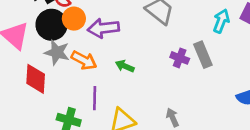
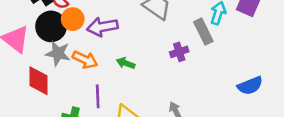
gray rectangle: (203, 55) -> (203, 32), moved
purple cross: (180, 58) -> (179, 52), turned -36

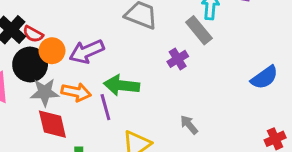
green arrow: (126, 63) -> (122, 85), size x1.6
red diamond: (38, 81) -> (52, 124), moved
purple line: (98, 96) -> (105, 107), moved

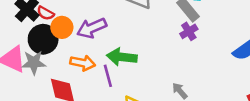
purple cross: (178, 59) -> (189, 31), moved
gray star: (45, 92) -> (34, 63), moved

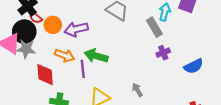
red semicircle: (46, 13) -> (36, 18), moved
purple cross: (189, 31) -> (163, 53), moved
black circle: (43, 39) -> (24, 32), moved

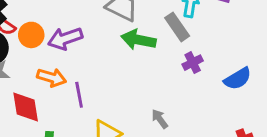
green arrow: (96, 56) -> (138, 40), moved

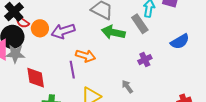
purple cross: (193, 63) -> (145, 60), moved
orange arrow: (52, 78) -> (86, 56), moved
blue semicircle: (238, 79) -> (180, 42), moved

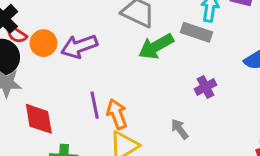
gray rectangle: (140, 24) -> (196, 32), turned -36
green arrow: (113, 32) -> (156, 46), turned -40
orange arrow: (86, 56) -> (117, 114), moved, turned -126

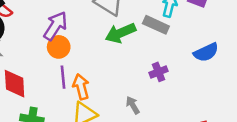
orange circle: (43, 43) -> (59, 47), moved
purple arrow: (79, 46) -> (55, 26), turned 136

